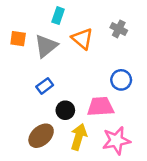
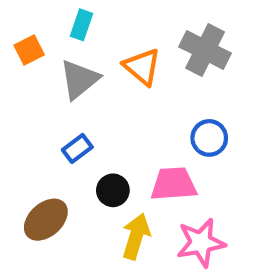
cyan rectangle: (58, 16) -> (81, 25), moved
gray cross: (119, 29) -> (205, 50), size x1.6
orange square: (18, 39) -> (29, 50), moved, turned -35
brown ellipse: (41, 136) -> (46, 220), moved

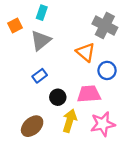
orange triangle: (142, 67) -> (86, 52), moved
brown ellipse: (46, 220) -> (32, 126), moved

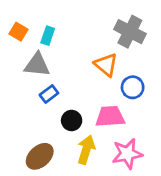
cyan rectangle: (42, 13) -> (48, 36), moved
orange square: (15, 26) -> (18, 32), turned -32
gray triangle: (41, 41) -> (37, 65), moved, turned 45

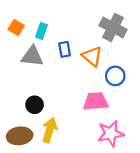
blue rectangle: (49, 94) -> (65, 49), moved, turned -63
black circle: (72, 121) -> (35, 105), moved
yellow arrow: (86, 150) -> (50, 130), moved
brown ellipse: (40, 156) -> (20, 136), moved, turned 35

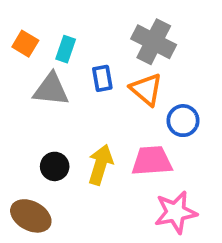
gray cross: (113, 27) -> (154, 42), moved
yellow arrow: (50, 130) -> (100, 165), moved
brown ellipse: (20, 136) -> (31, 216), turned 35

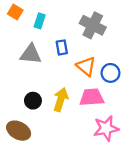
orange square: (25, 44) -> (15, 12), moved
cyan rectangle: (66, 49) -> (40, 21), moved
orange triangle: (146, 89) -> (86, 66), moved

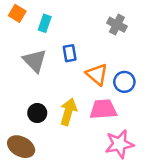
gray cross: (93, 25) -> (117, 25), moved, size x0.7
gray triangle: (31, 54) -> (35, 61), turned 40

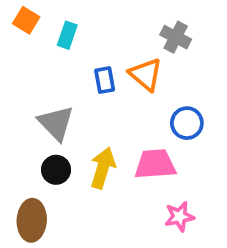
gray triangle: (35, 61) -> (56, 123), moved
orange triangle: (97, 74) -> (146, 74), moved
pink star: (119, 144) -> (179, 217), size x0.7
brown ellipse: (21, 147) -> (32, 220), turned 65

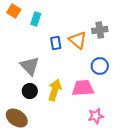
gray cross: (176, 37) -> (100, 30), moved, turned -35
brown ellipse: (32, 220) -> (17, 118), turned -60

